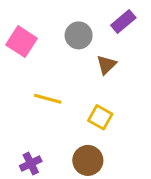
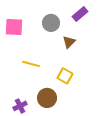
pink square: (21, 42) -> (14, 27), turned -30
brown circle: (88, 160) -> (47, 98), moved

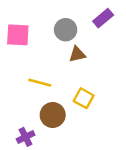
brown triangle: (69, 42) -> (77, 54), moved, turned 32
brown circle: (47, 98) -> (53, 115), moved

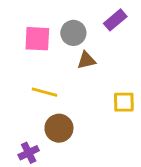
pink square: (18, 35) -> (37, 39), moved
yellow square: (84, 98) -> (124, 102), moved, turned -30

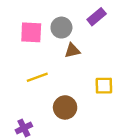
yellow line: (45, 92) -> (37, 77), turned -35
brown circle: (59, 128) -> (65, 107), moved

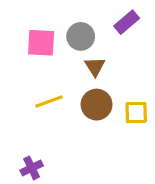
brown triangle: (72, 51) -> (95, 67), turned -49
brown circle: (65, 107) -> (97, 105), moved

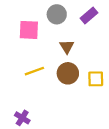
gray circle: (81, 36) -> (57, 14), moved
purple cross: (32, 168) -> (22, 118), turned -32

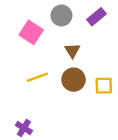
pink square: (29, 30) -> (31, 32), turned 30

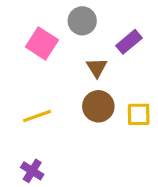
purple rectangle: (97, 17) -> (129, 42), moved
yellow line: (37, 77) -> (37, 116), moved

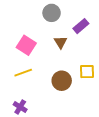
pink square: (42, 43) -> (26, 45), moved
brown circle: (98, 106) -> (62, 81), moved

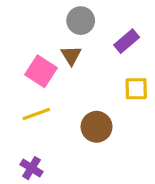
brown triangle: (61, 42) -> (71, 55), moved
yellow square: (87, 72) -> (136, 89), moved

